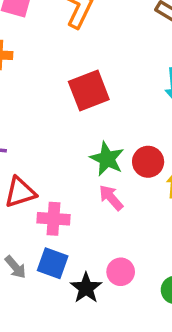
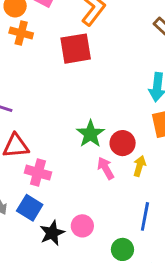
red square: (89, 90) -> (76, 49), moved
pink arrow: (111, 198) -> (106, 168), moved

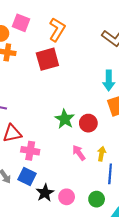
yellow arrow: (139, 166) -> (102, 154), moved
pink arrow: (106, 168) -> (79, 153), moved
pink circle: (82, 226) -> (67, 197), moved

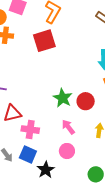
pink arrow: (79, 153) -> (68, 127), moved
pink circle: (67, 197) -> (67, 151), moved

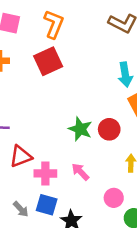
pink arrow: (68, 127) -> (80, 172), moved
pink circle: (67, 151) -> (114, 198), moved

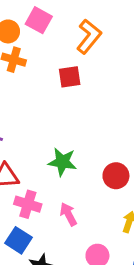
red square: (48, 61) -> (70, 77), size x0.7
green star: (80, 129) -> (62, 162), moved, turned -30

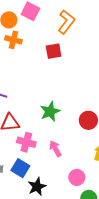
green star: (62, 162) -> (50, 111), turned -30

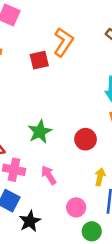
orange L-shape: (66, 22) -> (63, 42), moved

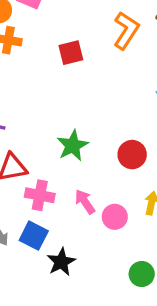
orange L-shape: (63, 42) -> (126, 30), moved
pink circle: (76, 207) -> (115, 217), moved

